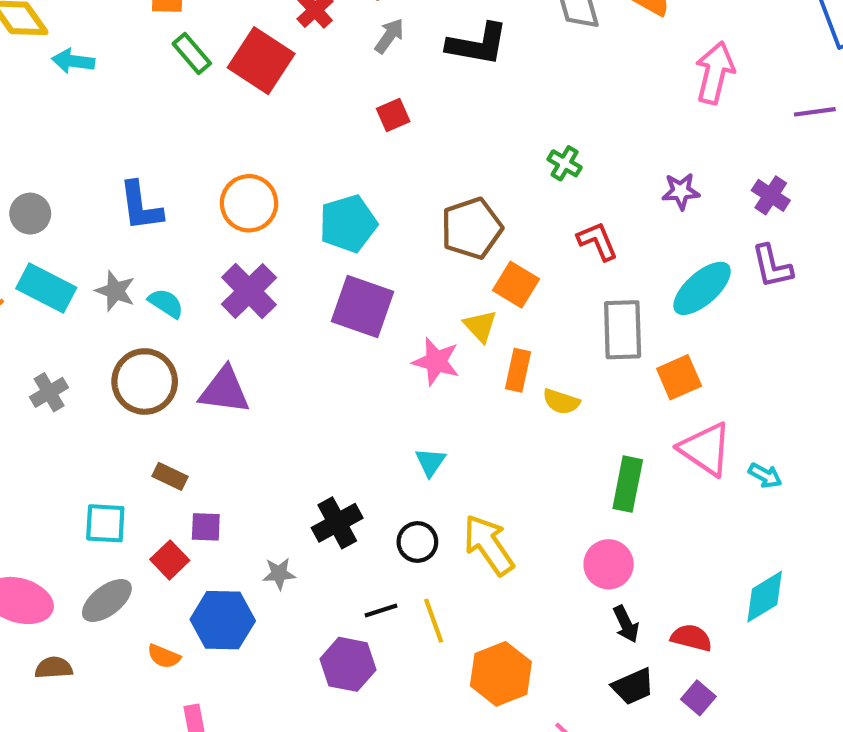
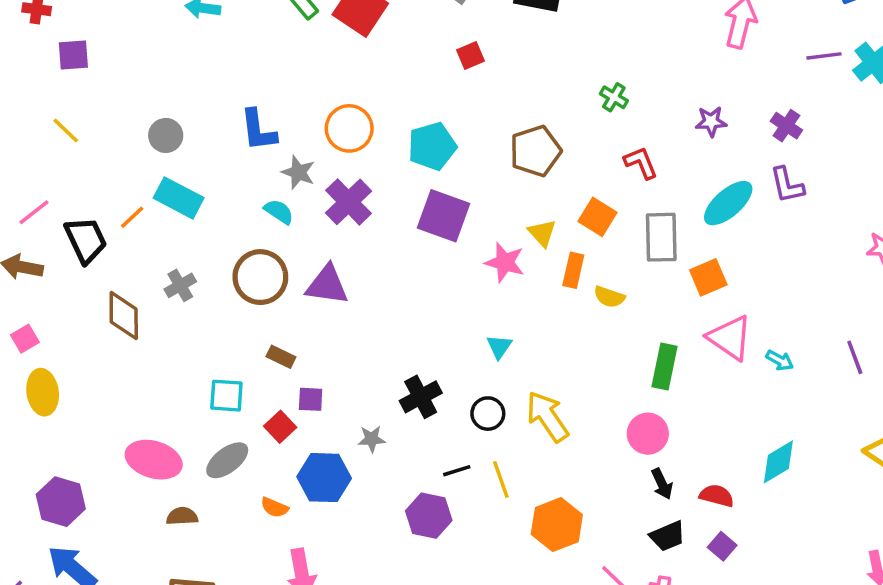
orange square: (516, 285) -> (597, 217), moved
gray star: (115, 291) -> (298, 172), moved

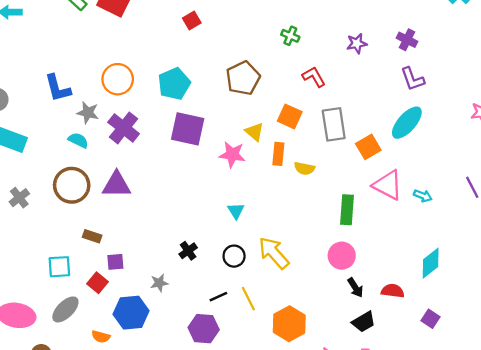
cyan ellipse: (728, 203) -> (407, 123), moved
black cross: (421, 397) -> (188, 251), size x0.7
purple square: (722, 546) -> (431, 319), moved

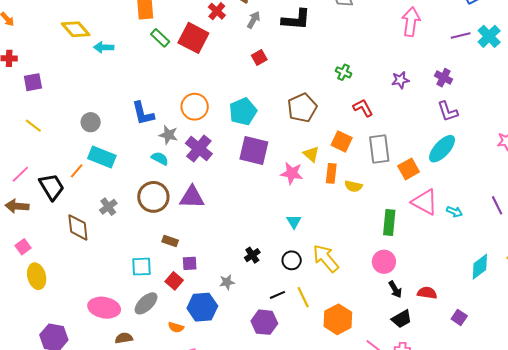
cyan diamond: (431, 263) -> (480, 267), moved

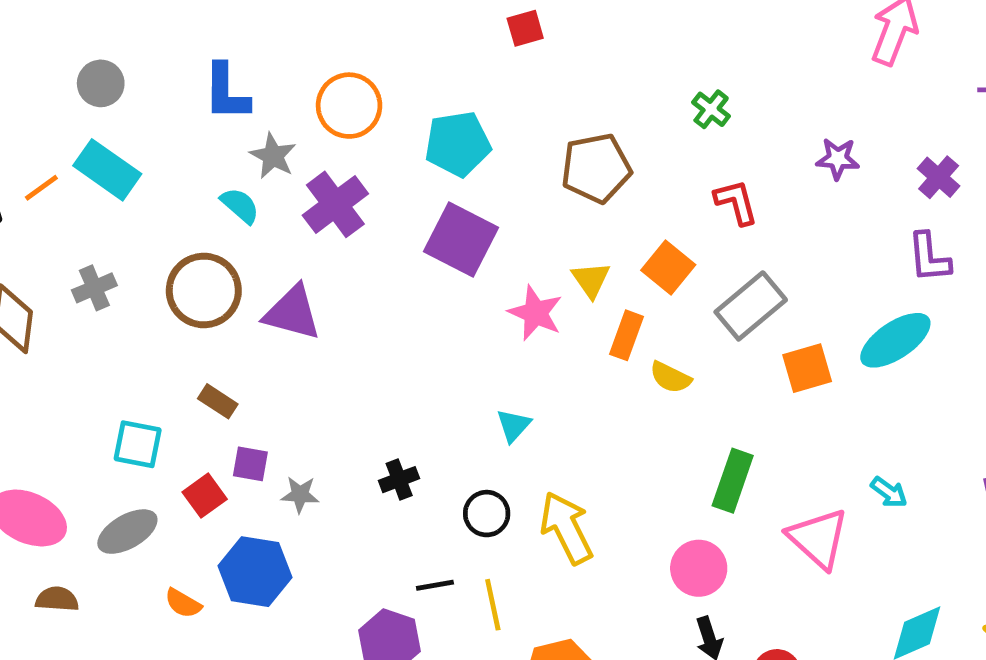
gray rectangle: (379, 149) -> (751, 306), turned 44
pink triangle: (425, 202) -> (818, 538), moved
gray star: (227, 282) -> (300, 495), moved

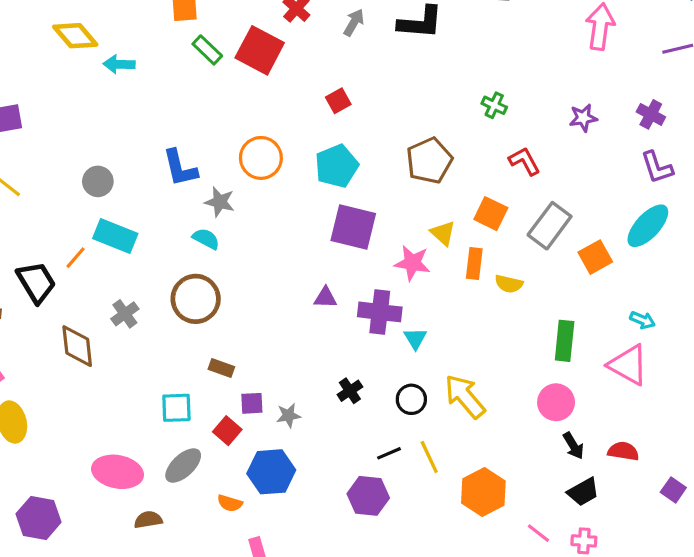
red square: (525, 28) -> (338, 101), moved
purple cross: (335, 204) -> (380, 312), moved, turned -33
purple triangle: (292, 313) -> (325, 298), moved, size x0.6
cyan arrow: (889, 492) -> (642, 320), moved

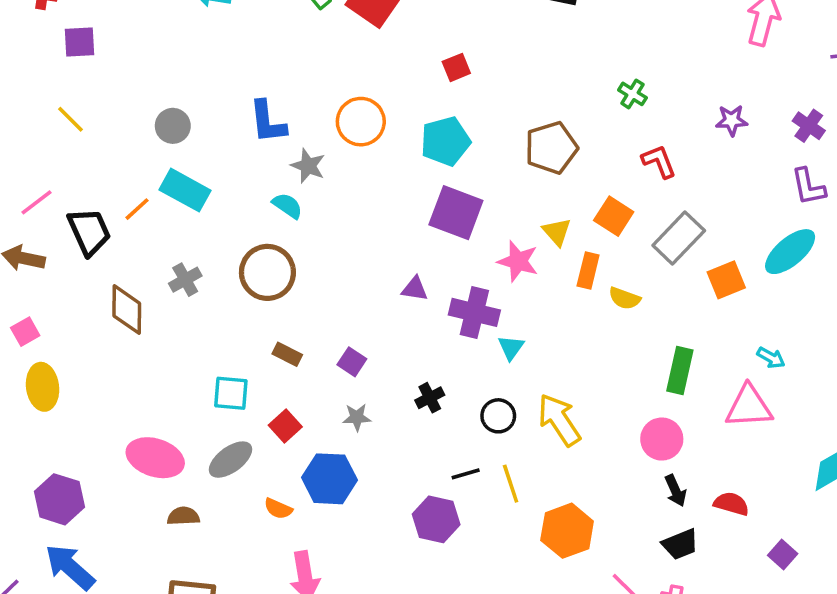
pink triangle: (628, 365) -> (749, 407), turned -39
purple square: (252, 403) -> (352, 362), moved, turned 30

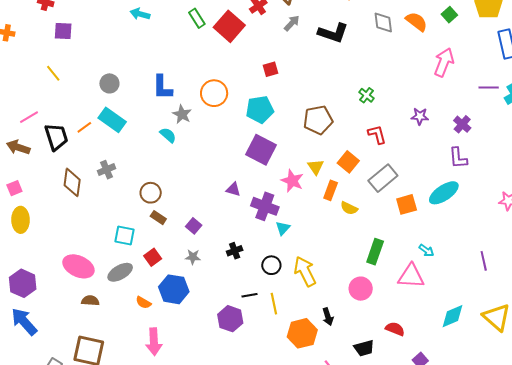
brown circle: (267, 272) -> (151, 193), moved, size x0.7
black arrow: (675, 491) -> (328, 317), moved

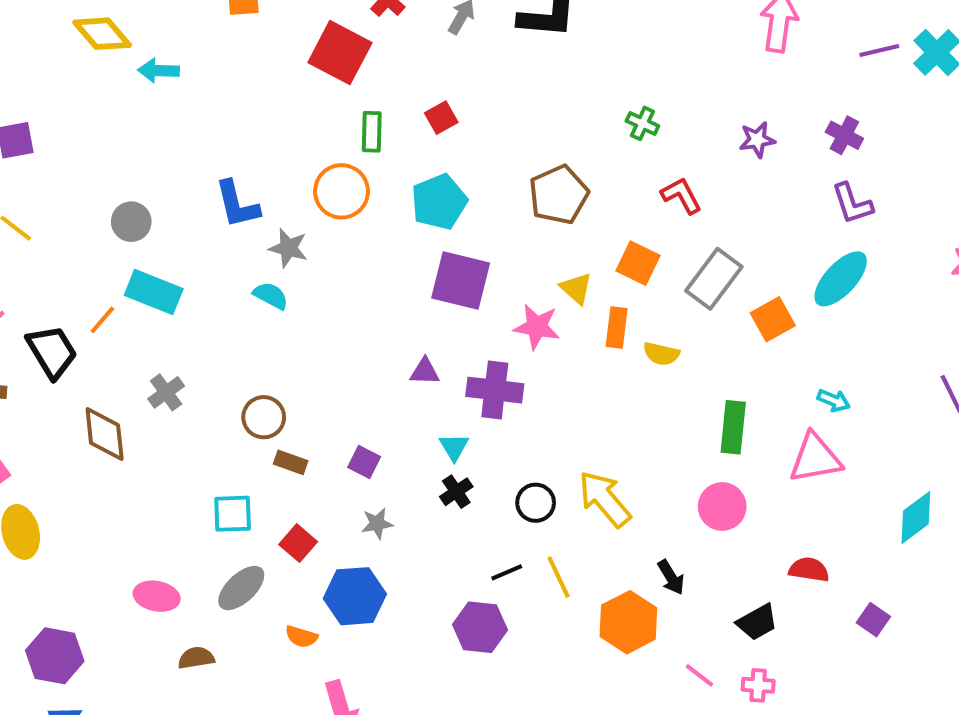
green rectangle: (197, 18) -> (372, 132), moved, turned 48
cyan triangle: (283, 228) -> (454, 447), moved
pink ellipse: (78, 266) -> (157, 596), size x0.7

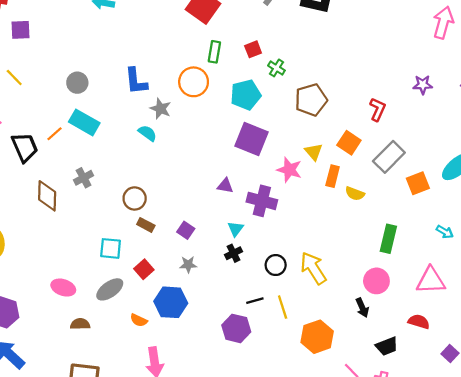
green cross: (642, 123) -> (276, 68), moved
red L-shape: (681, 196) -> (377, 109), turned 45
pink triangle: (815, 458) -> (431, 281), moved
black arrow: (671, 577) -> (362, 308), moved

